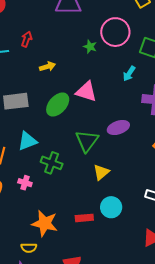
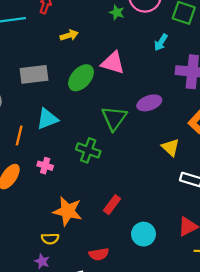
green cross: (52, 163) -> (88, 150), moved
yellow triangle: (101, 172) -> (171, 147), moved, turned -36
cyan circle: (111, 207) -> (143, 234), moved
red rectangle: (84, 218) -> (112, 205), turned -48

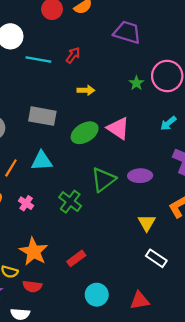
red semicircle: (99, 254) -> (32, 286), moved

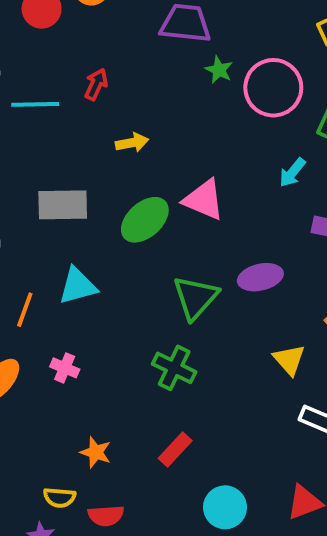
green star: (136, 83) -> (219, 70), moved
green cross: (70, 202) -> (174, 368), moved
orange star: (34, 252) -> (96, 452), size x0.6

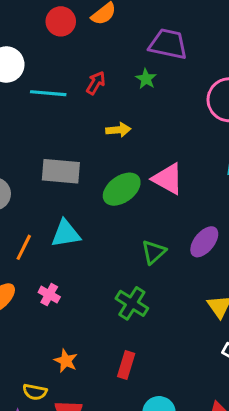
green star: (219, 70) -> (146, 79), moved
purple ellipse: (260, 277) -> (204, 242), turned -44
green triangle: (195, 297) -> (154, 252), size x0.7
red rectangle: (175, 449) -> (126, 365), turned -32

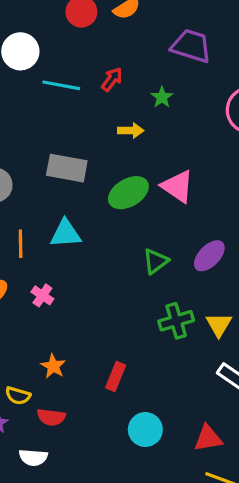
green star: (146, 79) -> (162, 97), moved
orange line: (24, 247) -> (21, 244), turned -32
green cross: (132, 303) -> (176, 321), moved, turned 36

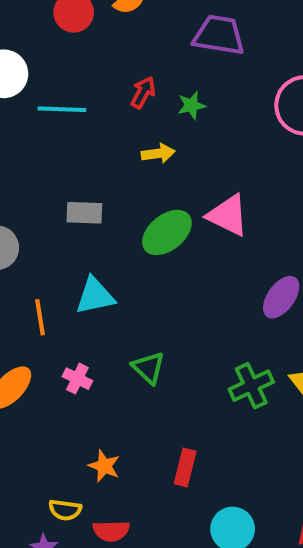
red arrow: (112, 79) -> (143, 92), moved
green star: (162, 97) -> (191, 105), turned 30
gray rectangle: (67, 168) -> (84, 213), size x0.7
green triangle: (156, 261) -> (148, 368), moved, turned -32

